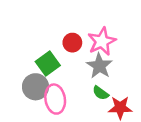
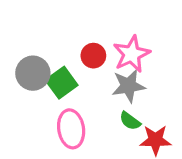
gray star: (99, 66) -> (128, 86), turned 30
gray circle: (36, 87) -> (33, 73), moved

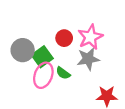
green semicircle: (130, 121) -> (63, 73), moved
pink ellipse: (71, 129) -> (43, 75), moved, turned 30

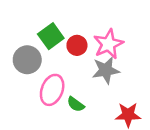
green square: (42, 57) -> (51, 36), moved
green semicircle: (63, 73) -> (76, 104), moved

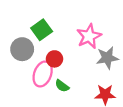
red circle: (77, 45) -> (54, 59), moved
gray star: (106, 70) -> (107, 58), moved

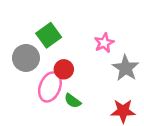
pink star: (89, 36) -> (104, 43), size x0.7
gray star: (107, 58) -> (126, 68), turned -30

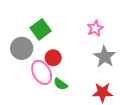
pink star: (104, 43) -> (95, 28), moved
pink ellipse: (50, 87) -> (42, 72), turned -50

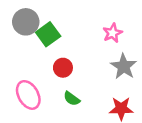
gray circle: (22, 48) -> (26, 22), moved
pink ellipse: (42, 72) -> (28, 95), moved

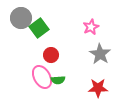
pink ellipse: (28, 95) -> (42, 77), moved
green semicircle: (72, 99) -> (58, 80), turned -40

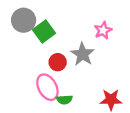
gray star: (100, 54) -> (83, 54), moved
green semicircle: (58, 80) -> (64, 100), moved

